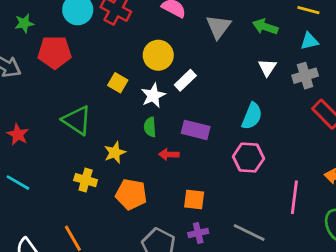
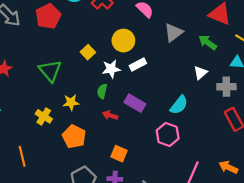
red pentagon: (55, 52) -> (48, 16), turned 30

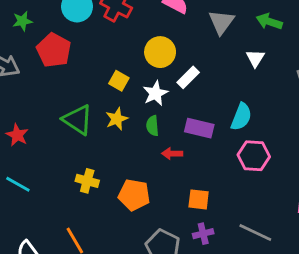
white triangle: (201, 73) -> (255, 58), moved
yellow star: (71, 102) -> (117, 119), moved
cyan semicircle: (179, 105) -> (241, 117), moved

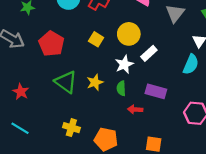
red pentagon: (54, 50) -> (51, 44), moved
yellow square: (119, 81) -> (96, 39), moved
cyan semicircle: (241, 117) -> (191, 64), moved

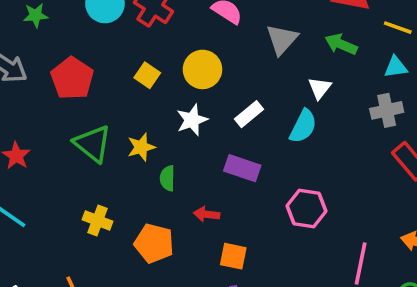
white rectangle: (149, 53) -> (249, 114), moved
green semicircle: (121, 88) -> (167, 178), moved
red arrow: (135, 109) -> (207, 214), moved

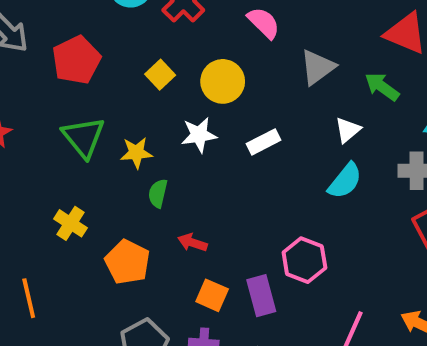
cyan semicircle: (303, 126) -> (345, 181), moved
purple rectangle: (242, 168) -> (261, 296), moved, turned 44

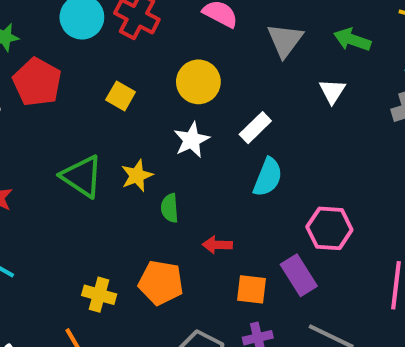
red pentagon: (76, 60) -> (37, 82), moved
yellow square: (160, 75) -> (121, 96), moved
cyan semicircle: (345, 181) -> (268, 177), moved
yellow cross: (71, 223) -> (99, 295), moved

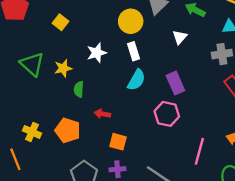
yellow circle: (198, 82) -> (131, 21), moved
white rectangle: (255, 128) -> (134, 51), turned -72
purple rectangle: (299, 275) -> (175, 83), moved

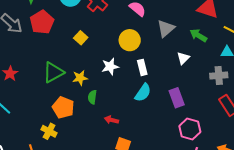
yellow circle: (131, 21) -> (130, 40), moved
green triangle: (32, 64) -> (53, 72), turned 45
pink hexagon: (167, 114) -> (190, 129), moved
orange pentagon: (68, 130) -> (63, 107), moved

